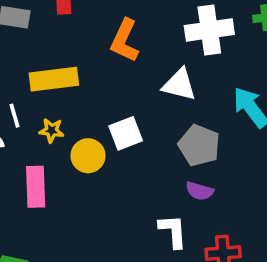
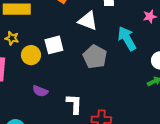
purple semicircle: (200, 191) -> (40, 91), moved

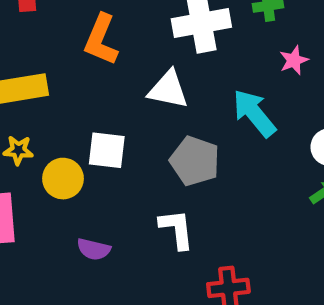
white square: (54, 45) -> (107, 150), turned 30
white L-shape: (74, 104) -> (177, 229), moved

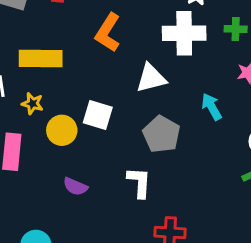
white triangle: (168, 90) -> (151, 78), turned -36
cyan arrow: (254, 113) -> (212, 107), size x0.7

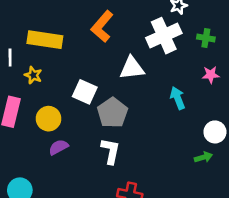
white cross: (184, 33) -> (164, 36), turned -32
yellow circle: (62, 130) -> (49, 119), moved
gray pentagon: (161, 134) -> (112, 113), moved
purple semicircle: (75, 186) -> (58, 147), turned 120

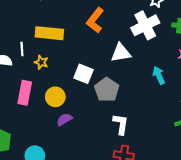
white L-shape: (111, 151) -> (121, 124), moved

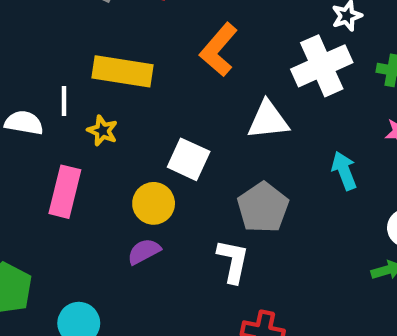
gray pentagon: (107, 90) -> (263, 208), moved
yellow circle: (55, 97) -> (154, 203), moved
white L-shape: (121, 124) -> (233, 261), moved

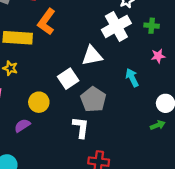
orange L-shape: (219, 50) -> (46, 22), moved
white square: (189, 159) -> (68, 79), moved, turned 36
purple semicircle: (144, 251) -> (22, 126), moved

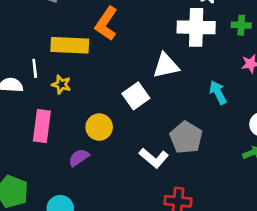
white cross: (116, 26) -> (196, 27), turned 32
gray pentagon: (93, 99) -> (186, 137), moved
white L-shape: (81, 127) -> (154, 158), turned 125

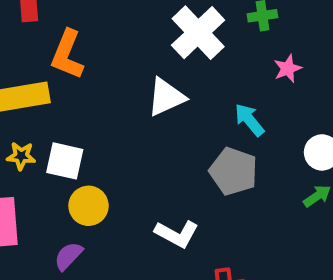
white cross: (196, 27) -> (198, 33), turned -33
white square: (136, 96) -> (65, 161), moved, turned -30
gray pentagon: (186, 137) -> (234, 171), moved

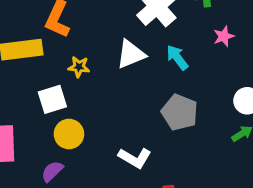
cyan arrow: (249, 120) -> (177, 57), moved
yellow star: (21, 156) -> (79, 67), moved
white square: (65, 161) -> (52, 99), turned -32

